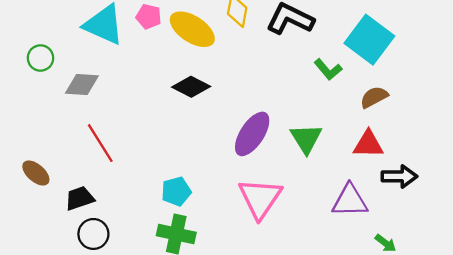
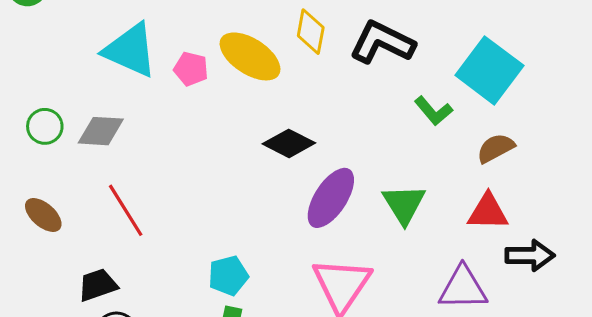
pink pentagon: (149, 17) -> (191, 69), moved
green circle: (40, 58) -> (45, 126), moved
black diamond: (191, 87) -> (289, 143), moved
brown ellipse: (36, 173) -> (43, 215), moved

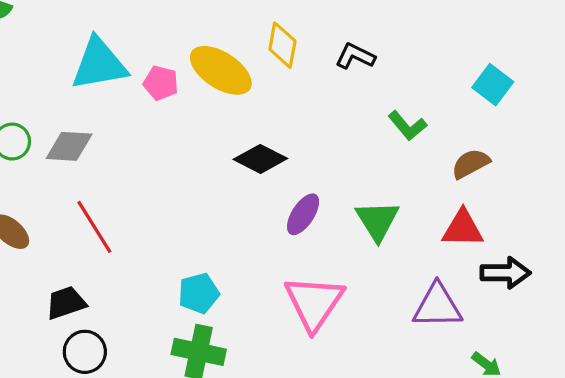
black L-shape: (382, 42) -> (355, 56), size x0.6
cyan triangle: (130, 50) -> (99, 64), turned -34
cyan square: (489, 70) -> (493, 85), moved, size x0.6
purple ellipse: (331, 198) -> (303, 214), size x0.7

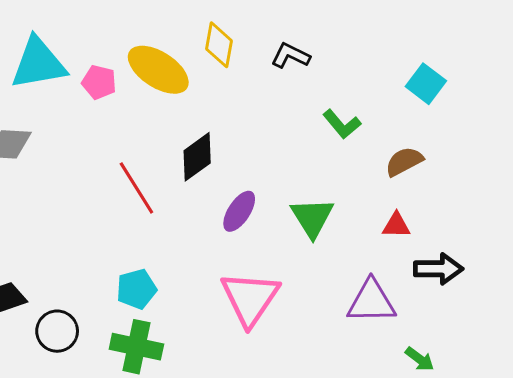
black diamond: (260, 159) -> (197, 157), turned -63
red line: (94, 227) -> (136, 188), moved
red triangle: (463, 228) -> (396, 225), size x0.7
black circle: (85, 352) -> (57, 331), moved

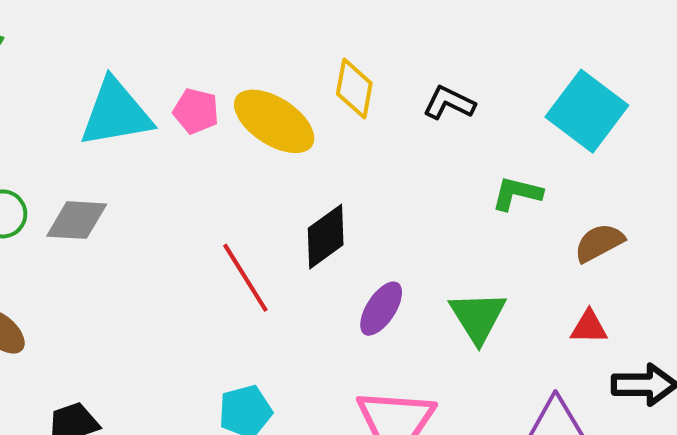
pink pentagon: (99, 82) -> (196, 111), moved
cyan square: (426, 84) -> (587, 111), moved, size x1.5
green L-shape: (342, 124) -> (517, 193), turned 144

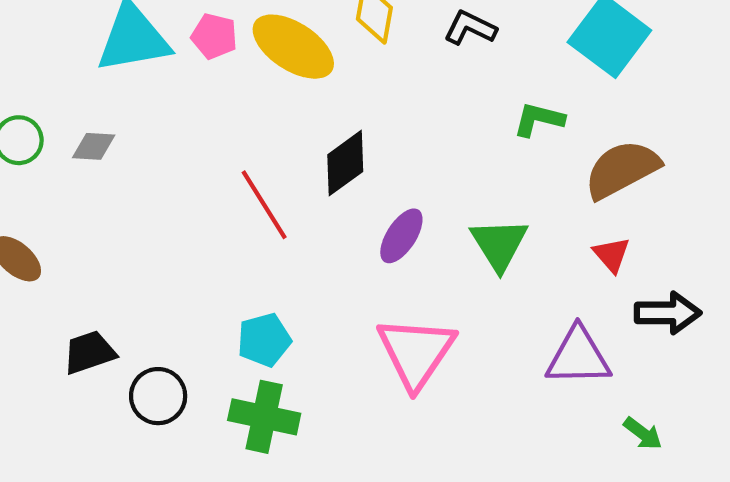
gray diamond: (77, 220) -> (94, 146), size x0.7
brown semicircle: (599, 243) -> (622, 169), size x1.5
red triangle: (589, 327) -> (612, 255), turned 48

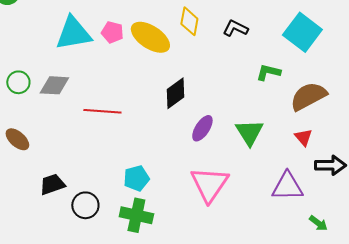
gray diamond: (94, 146) -> (54, 85), size x1.4
red line: (264, 205) -> (102, 111), moved, turned -54

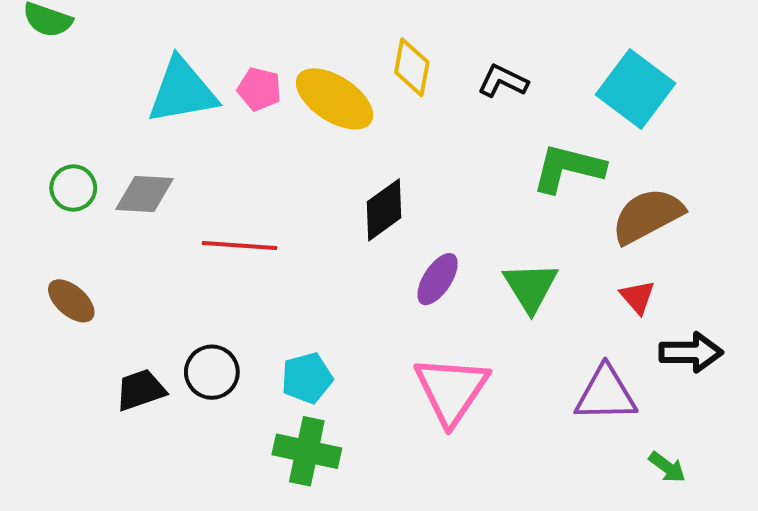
green L-shape: (268, 72) -> (568, 168), size x1.5
black circle: (85, 205) -> (212, 372), moved

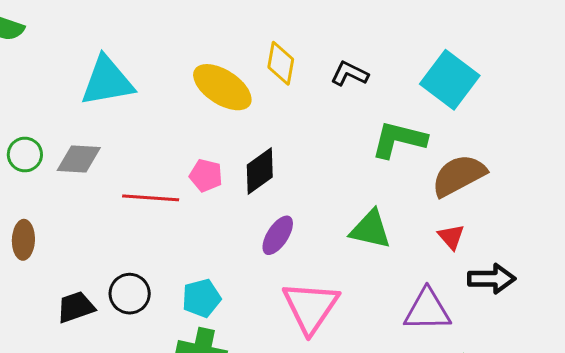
pink pentagon: (259, 89) -> (206, 175), moved
purple ellipse: (438, 279) -> (278, 235), moved
green triangle: (531, 287) -> (370, 229), turned -45
brown ellipse: (71, 301) -> (23, 240), turned 51

